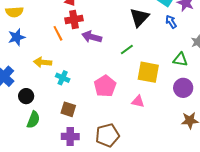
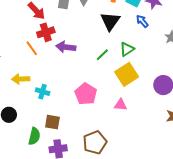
green triangle: (180, 60) -> (127, 49), moved, turned -35
yellow square: (148, 72) -> (127, 74), turned -35
green semicircle: (33, 120) -> (34, 136), moved

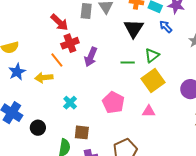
purple arrow: (66, 47) -> (91, 57), turned -72
green line: (102, 55) -> (128, 62), turned 48
yellow arrow: (21, 79) -> (44, 78), moved
cyan cross: (43, 92) -> (70, 103), turned 32

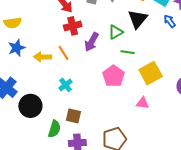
green triangle: (152, 55) -> (116, 32), moved
orange line: (57, 60) -> (64, 53), moved
pink pentagon: (113, 102) -> (114, 76), moved
black circle: (38, 128) -> (30, 106), size x1.5

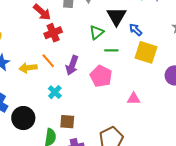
blue arrow: (170, 21) -> (136, 30), moved
purple arrow: (92, 42) -> (72, 65), moved
yellow square: (151, 73) -> (146, 52), moved, turned -35

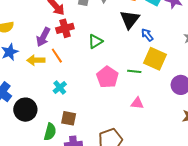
green triangle: (97, 32) -> (95, 41), moved
green line: (111, 50) -> (134, 71), moved
purple arrow: (72, 65) -> (43, 37), moved

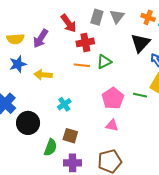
red cross: (65, 28) -> (85, 42), moved
purple arrow: (43, 37) -> (40, 39), moved
orange line: (57, 56) -> (82, 65), moved, turned -56
pink triangle: (137, 103) -> (112, 125), moved

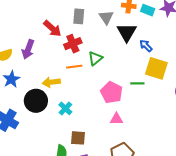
gray triangle: (117, 16) -> (106, 17), moved
yellow arrow: (43, 75) -> (51, 82), moved
black circle: (28, 123) -> (36, 101), moved

